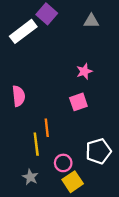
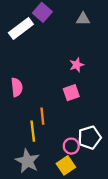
pink circle: (63, 163) -> (71, 146), moved
gray star: (30, 177) -> (27, 161), size x1.6

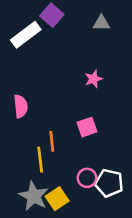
pink square: (71, 93) -> (87, 127), moved
white pentagon: (89, 138) -> (109, 183), moved, turned 30
yellow square: (66, 165) -> (57, 199), moved

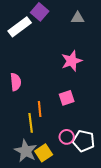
pink star: (93, 79) -> (72, 61), size x1.5

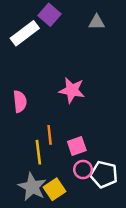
pink star: (72, 61) -> (72, 90), moved, turned 30
pink square: (67, 98) -> (77, 146), moved

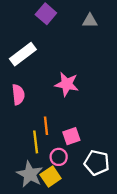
white rectangle: (25, 33) -> (23, 54), moved
pink circle: (83, 170) -> (59, 157), moved

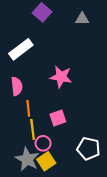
orange line: (46, 126) -> (28, 108), moved
pink square: (71, 136) -> (58, 118), moved
pink circle: (59, 157) -> (43, 143), moved

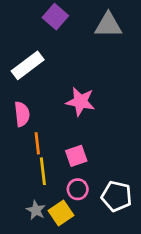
gray triangle: (82, 19) -> (108, 25), size x1.5
pink circle: (43, 143) -> (78, 189), moved
gray star: (27, 159) -> (36, 210), size x0.6

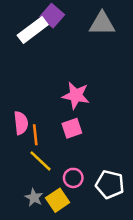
white rectangle: (28, 65) -> (33, 30), moved
pink semicircle: (22, 114) -> (21, 123), moved
pink square: (76, 156) -> (72, 128), moved
yellow line: (43, 171) -> (40, 161), turned -40

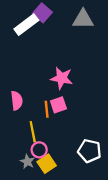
orange line: (35, 135) -> (47, 109), moved
yellow line: (40, 161) -> (33, 132), turned 36
pink circle: (73, 178) -> (39, 150), moved

